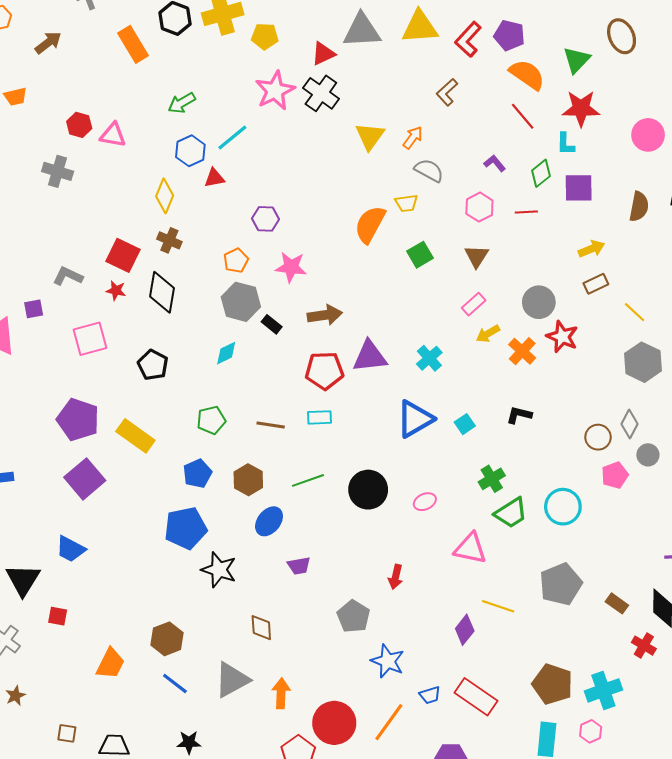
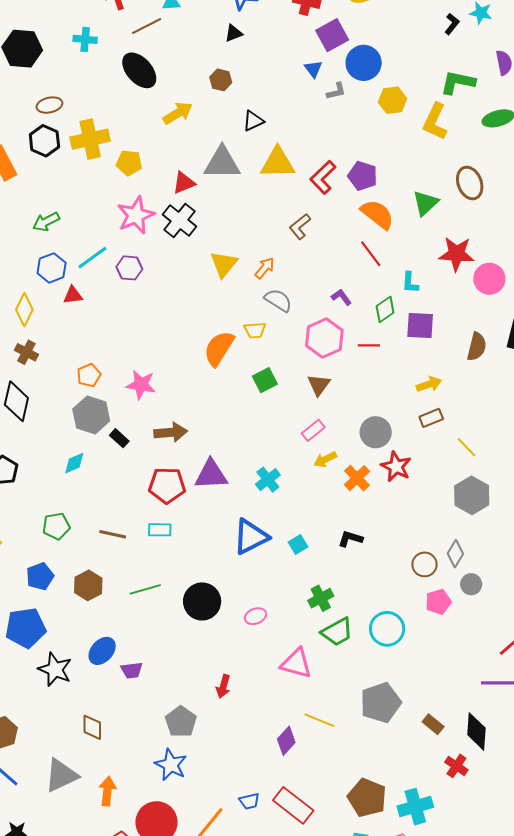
red star: (581, 108) -> (457, 254), moved
pink hexagon: (479, 207) -> (324, 338), size x1.4
purple hexagon: (266, 219) -> (129, 268), moved
blue ellipse: (269, 521) -> (102, 651), moved
blue star: (388, 661) -> (171, 765), moved

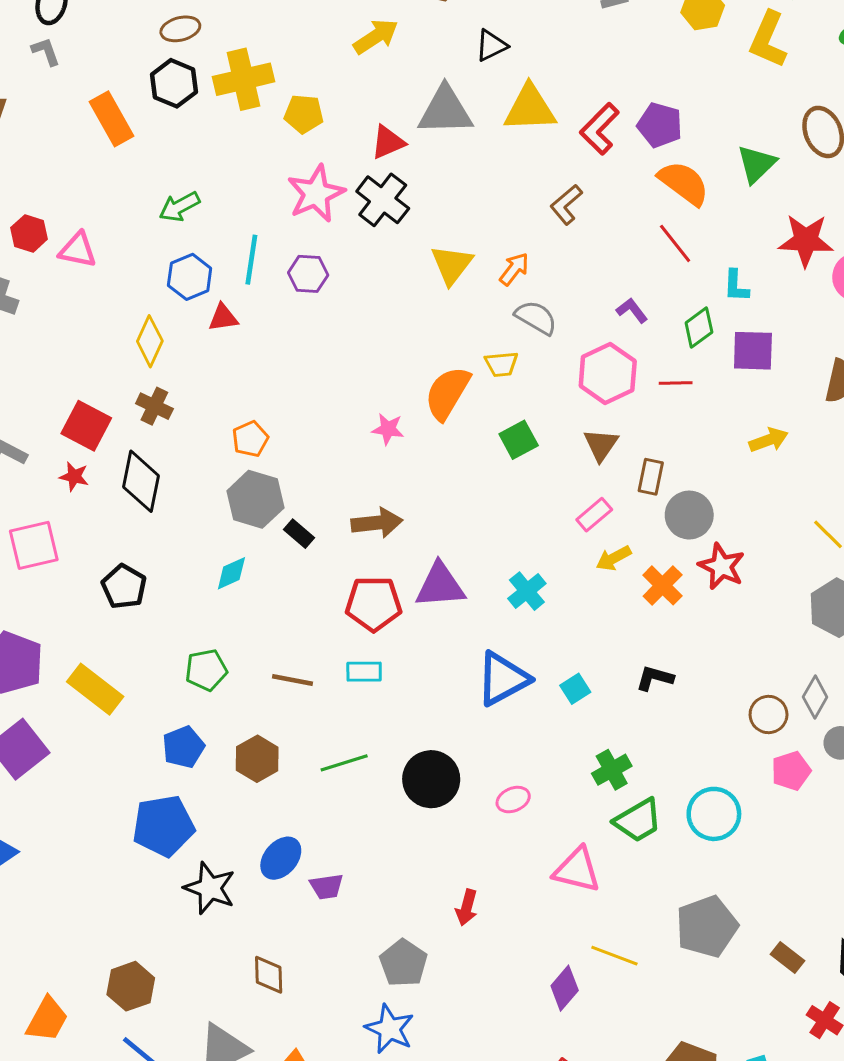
cyan line: (92, 258) -> (251, 260), turned -44
pink star: (141, 385) -> (388, 429), moved, size x0.7
brown rectangle: (431, 418) -> (651, 477), moved, turned -55

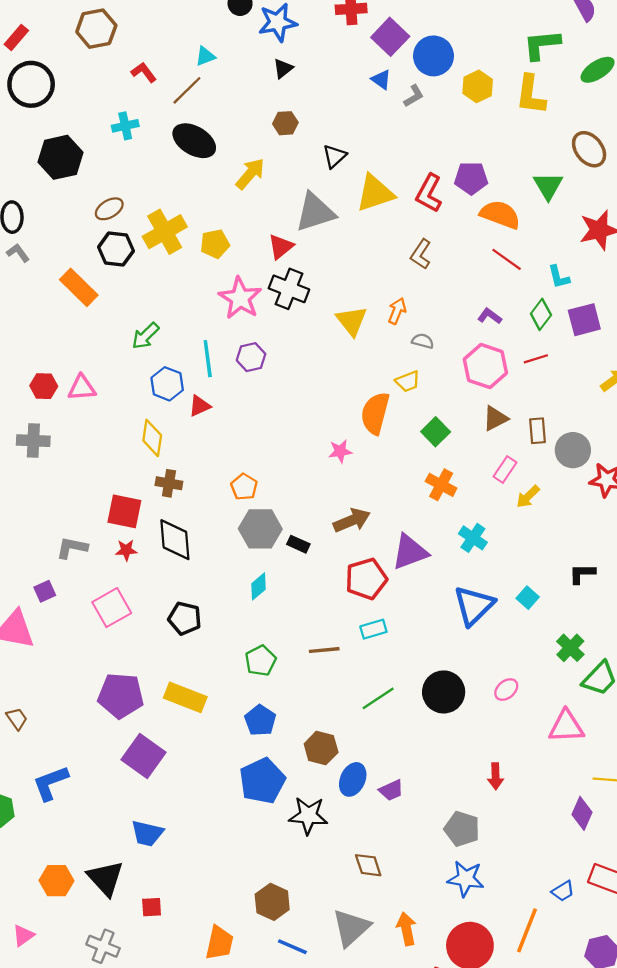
gray semicircle: (536, 318) -> (423, 341), size x0.7
brown triangle: (601, 445) -> (495, 418), turned 44
orange cross: (663, 585) -> (441, 485), moved
brown hexagon: (257, 759) -> (321, 748), moved

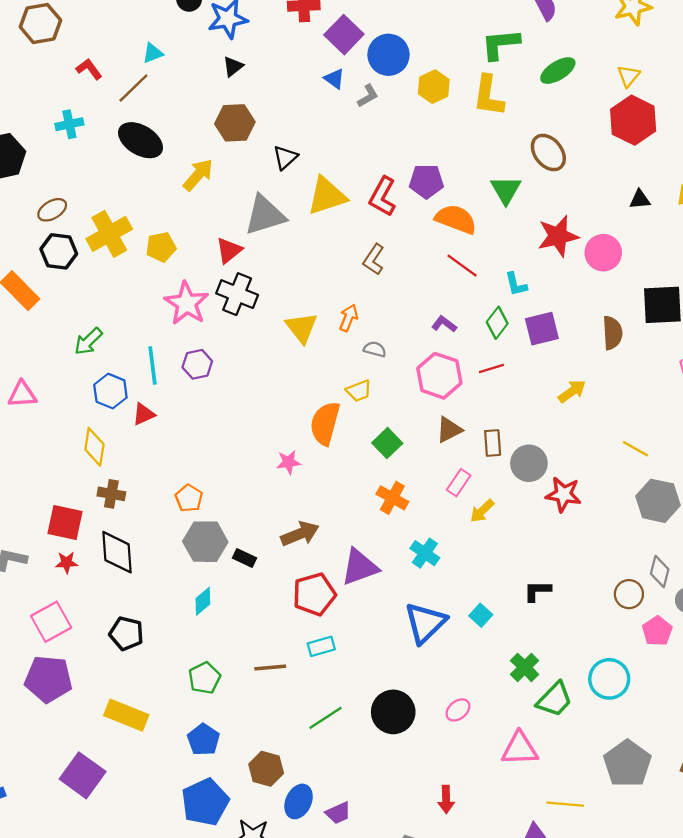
brown hexagon: (285, 123) -> (235, 123), size x1.5
purple pentagon: (121, 696) -> (48, 679), moved

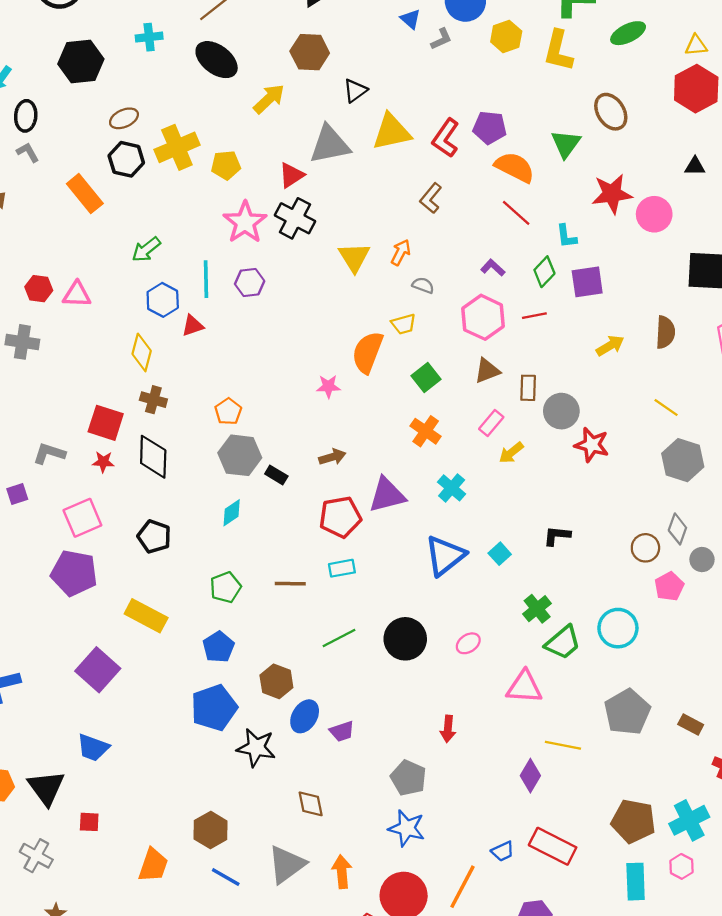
yellow triangle: (628, 76) -> (696, 45), turned 40
brown semicircle: (612, 333) -> (665, 332), moved
brown arrow: (300, 534) -> (332, 457), size x0.7

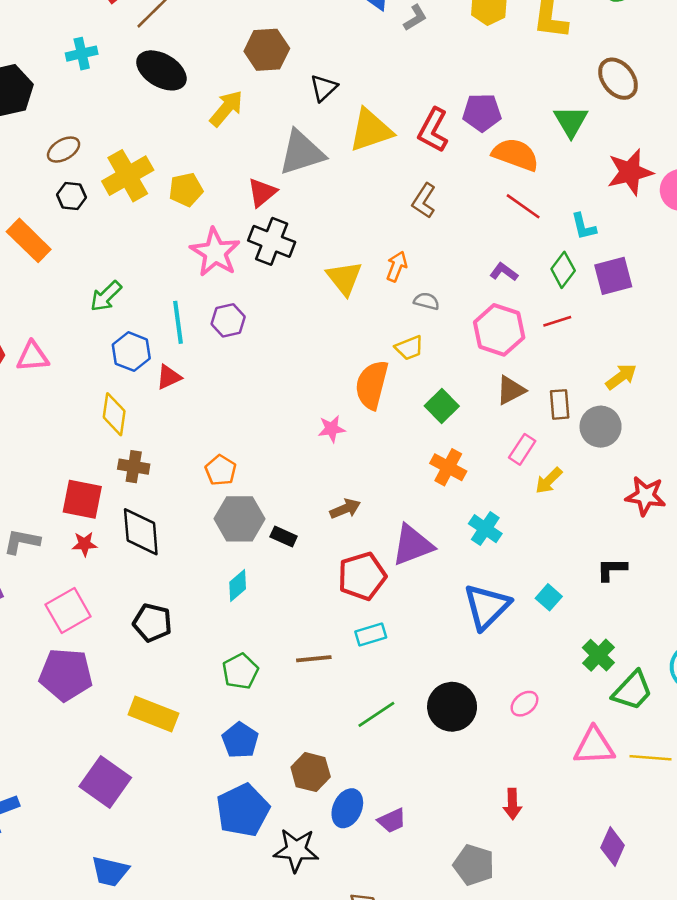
black hexagon: (126, 159) -> (71, 196), size x0.7
yellow arrow: (610, 346) -> (621, 377), moved
red star: (592, 445) -> (646, 496), moved
yellow line: (563, 745) -> (650, 758), moved

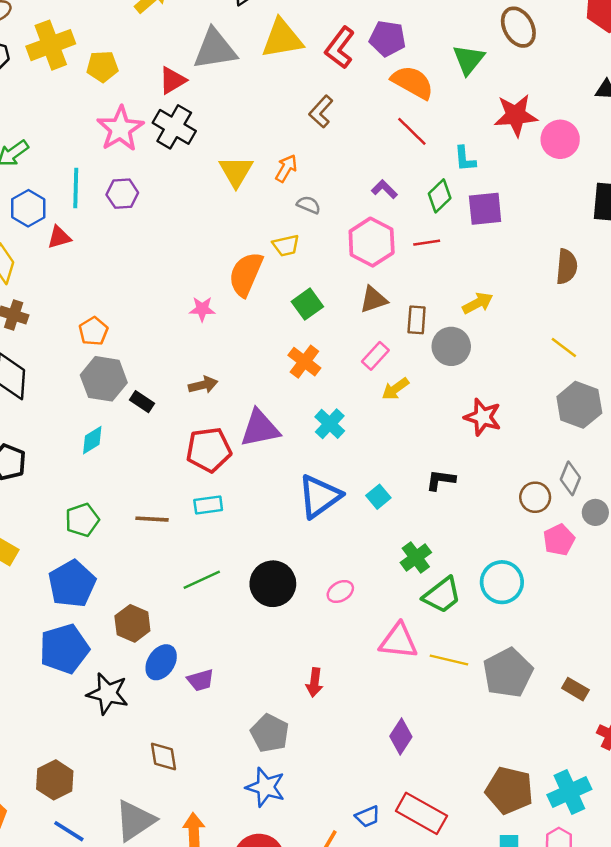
blue pentagon: (240, 740) -> (72, 584), size x1.4

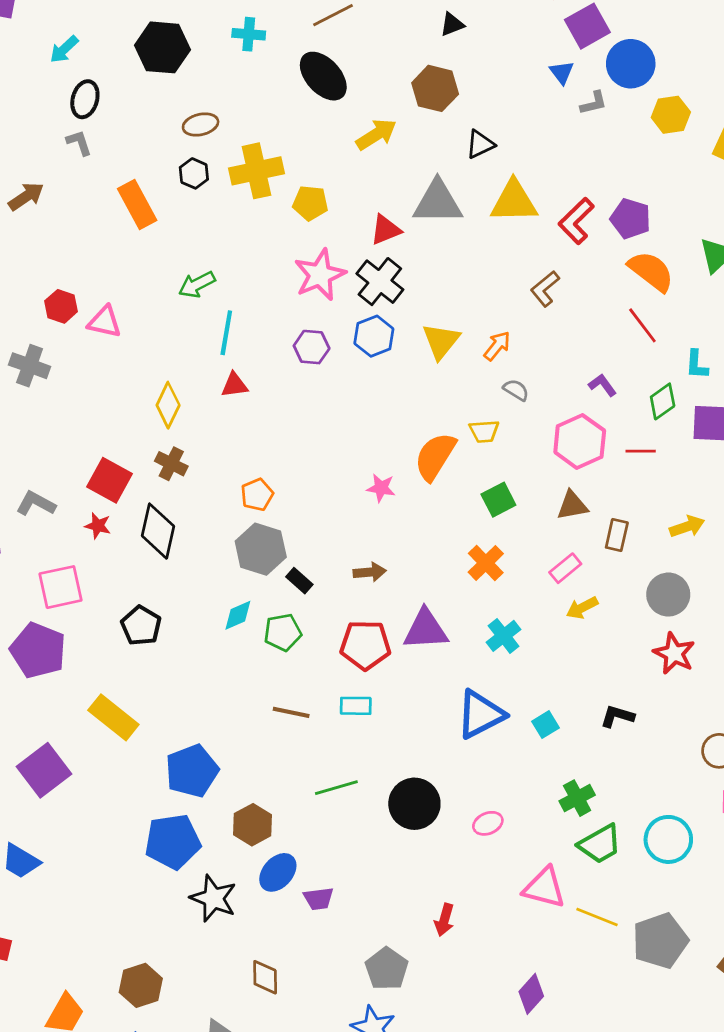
cyan line: (76, 188) -> (226, 333), moved
blue hexagon: (28, 208) -> (374, 336), moved
gray circle: (451, 346) -> (668, 595), moved
green pentagon: (82, 520) -> (283, 632), moved

